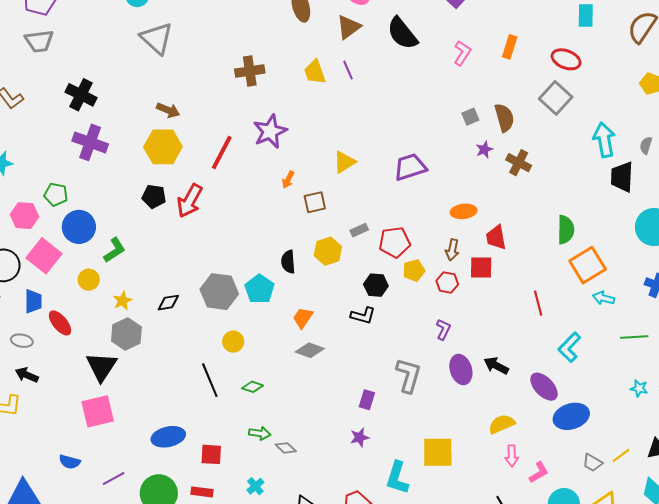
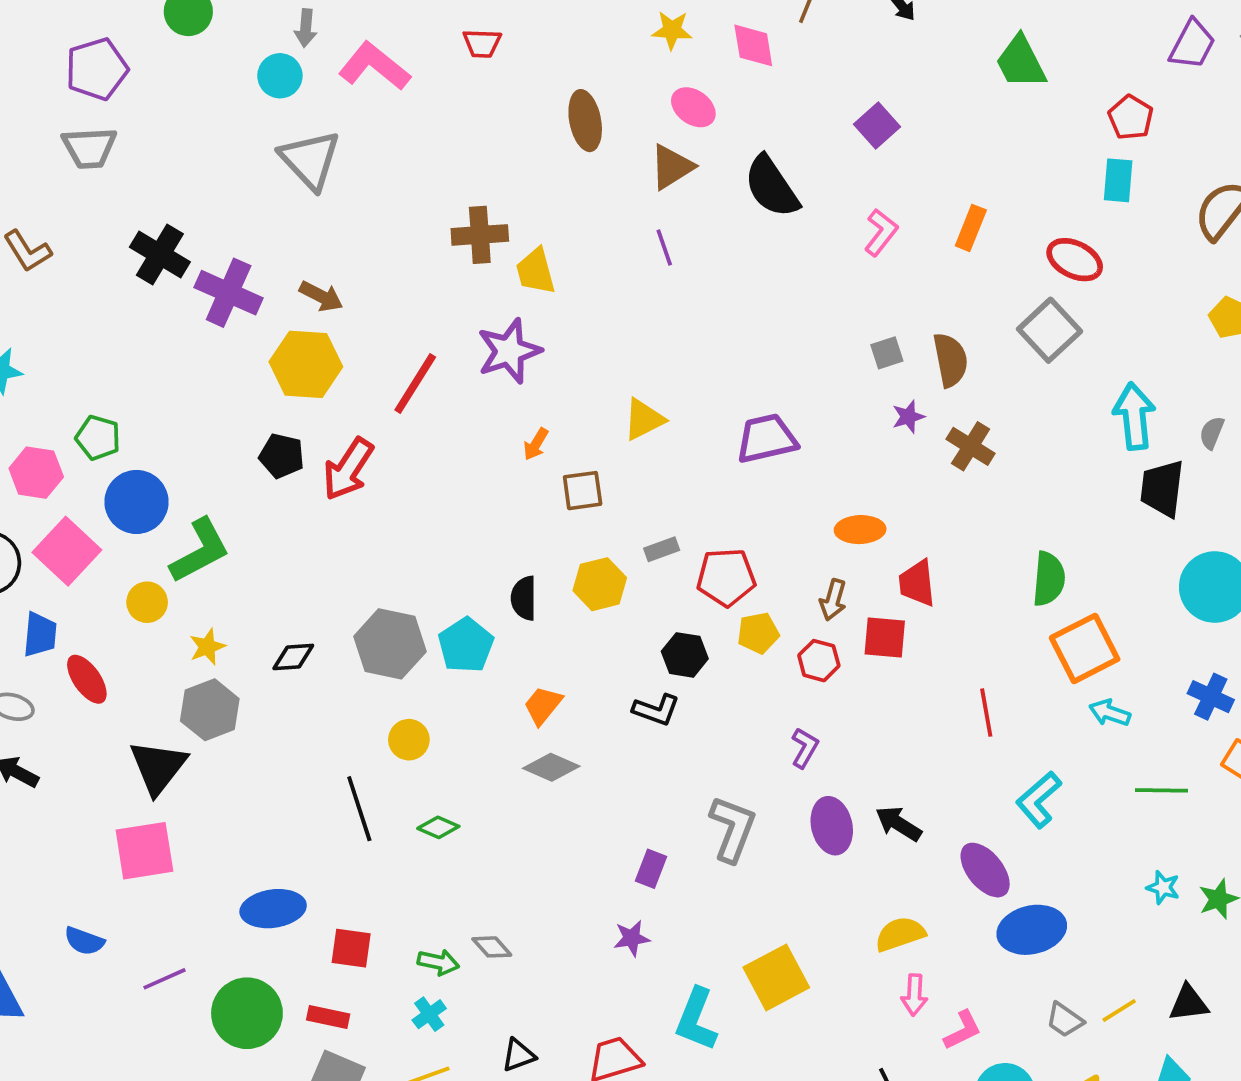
yellow trapezoid: (315, 72) -> (535, 271), moved
purple cross: (90, 142) -> (229, 293), moved
green L-shape: (115, 250) -> (200, 551), size x1.4
green arrow: (260, 433) -> (438, 962), moved
yellow square: (438, 452) -> (776, 977), turned -32

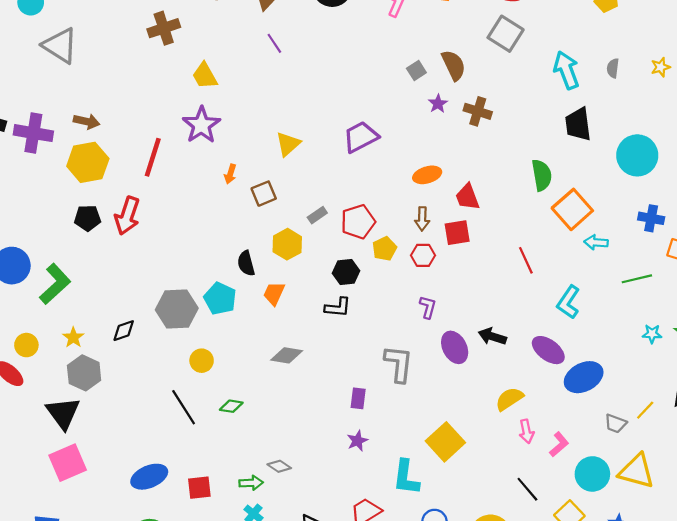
brown cross: (480, 235) -> (164, 28), moved
black trapezoid: (1162, 488) -> (578, 124), moved
yellow circle: (147, 602) -> (26, 345), moved
orange trapezoid: (543, 705) -> (274, 293), moved

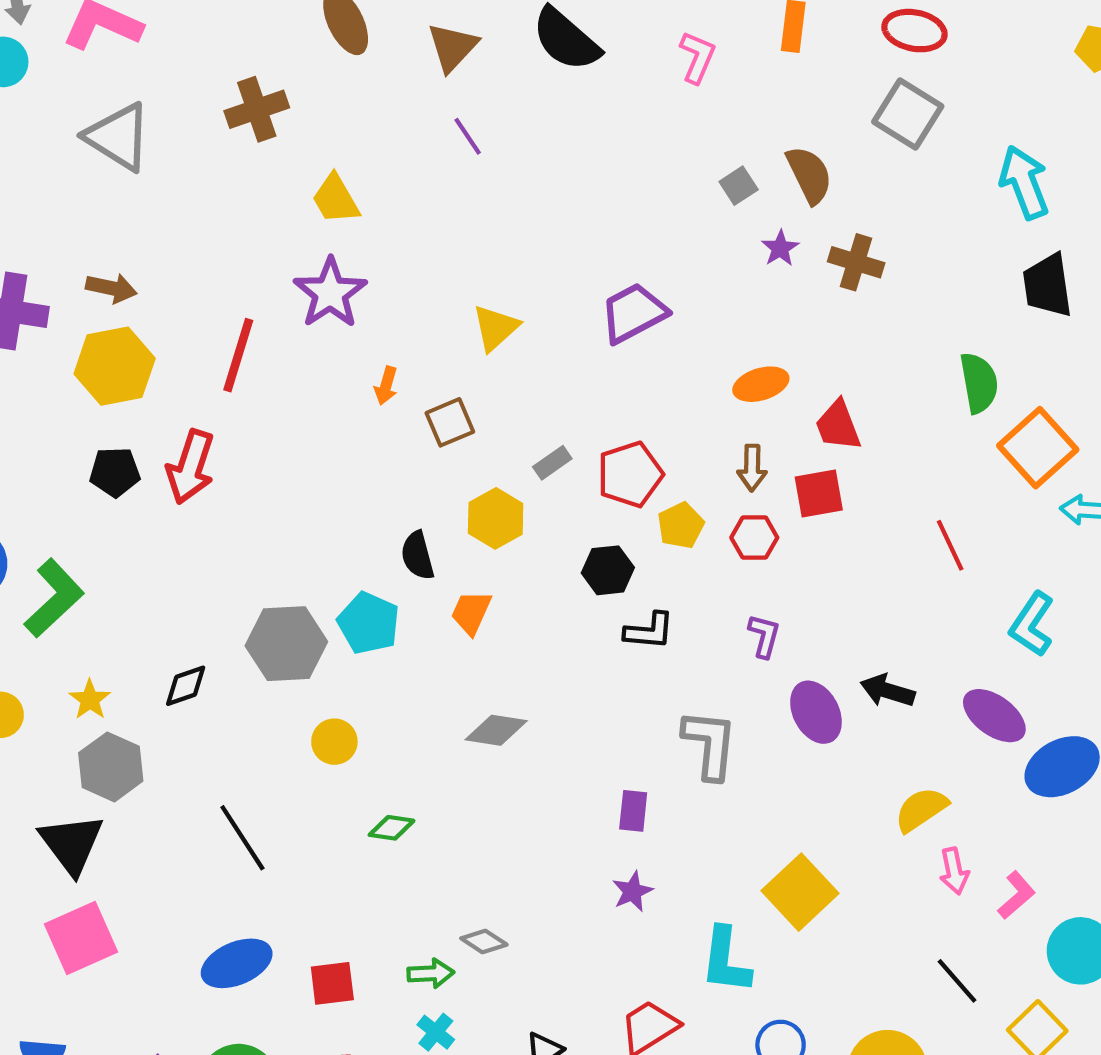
gray triangle: (60, 46) -> (118, 137), moved
black L-shape: (338, 307) -> (649, 631), moved
black line: (184, 407) -> (242, 838), moved

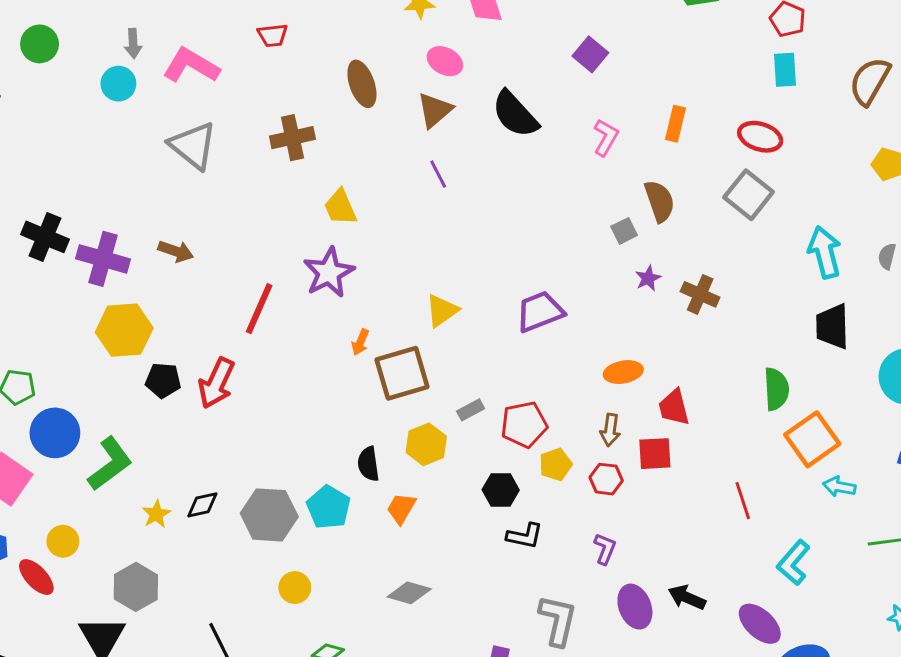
brown semicircle: (809, 175) -> (660, 201), moved
yellow hexagon: (115, 366) -> (124, 330), moved
brown square: (450, 422) -> (402, 373), size x1.6
black diamond: (186, 686) -> (202, 505), moved
yellow star: (90, 700) -> (156, 514), moved

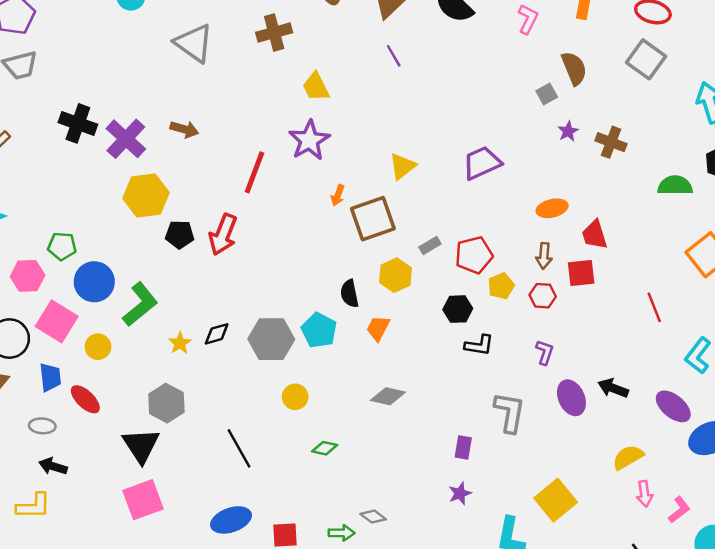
purple cross: (103, 259) -> (126, 139), turned 30
green semicircle: (776, 389) -> (675, 186), moved, turned -84
yellow circle: (63, 541) -> (98, 347), moved

